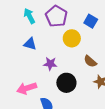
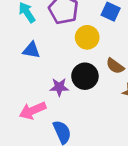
purple star: (50, 64) -> (59, 87), moved
black circle: (66, 83) -> (85, 76), moved

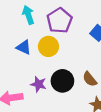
yellow circle: (87, 37) -> (48, 46), moved

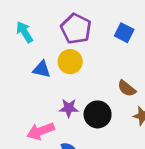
cyan arrow: (28, 15) -> (24, 32), moved
black circle: (62, 81) -> (98, 114), moved

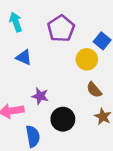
yellow circle: (70, 62) -> (87, 59), moved
black circle: (98, 114) -> (63, 119), moved

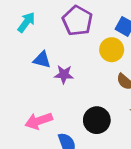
cyan arrow: (16, 22) -> (26, 22), turned 66
purple star: (40, 96) -> (64, 74), moved

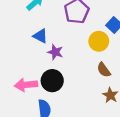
black circle: (97, 120) -> (52, 81), moved

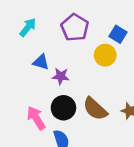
brown semicircle: (104, 70) -> (95, 109), moved, size x1.5
pink arrow: (26, 85) -> (36, 118), turned 75

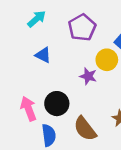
purple star: (61, 76) -> (88, 76), moved
brown semicircle: (95, 109) -> (85, 129), moved

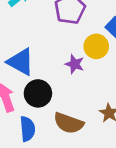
blue triangle: (43, 55) -> (21, 62), moved, size x1.5
brown semicircle: (85, 129) -> (69, 123), turned -35

